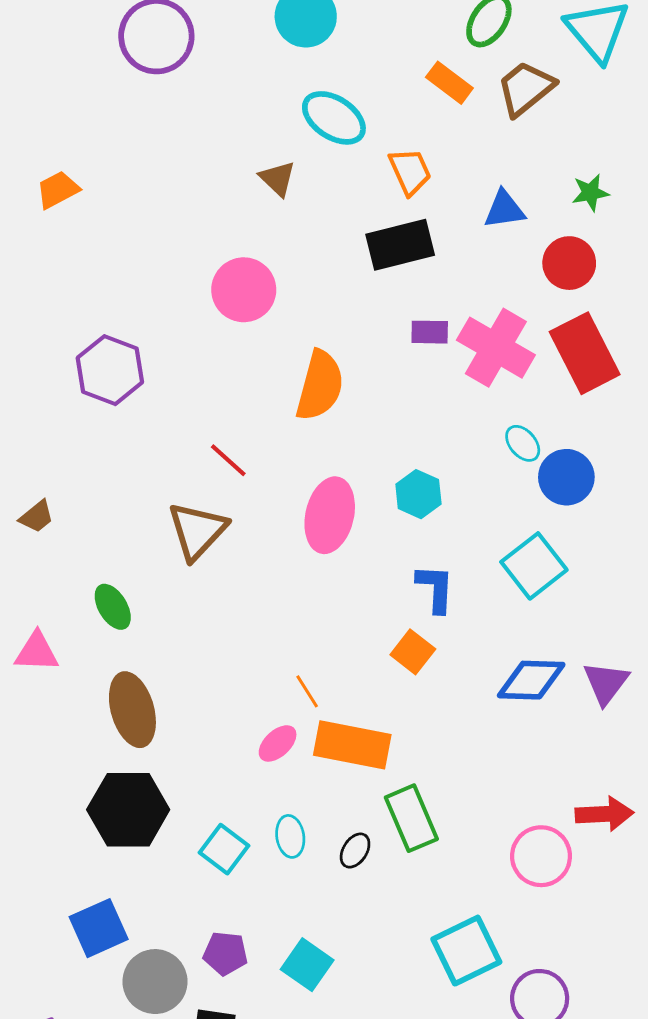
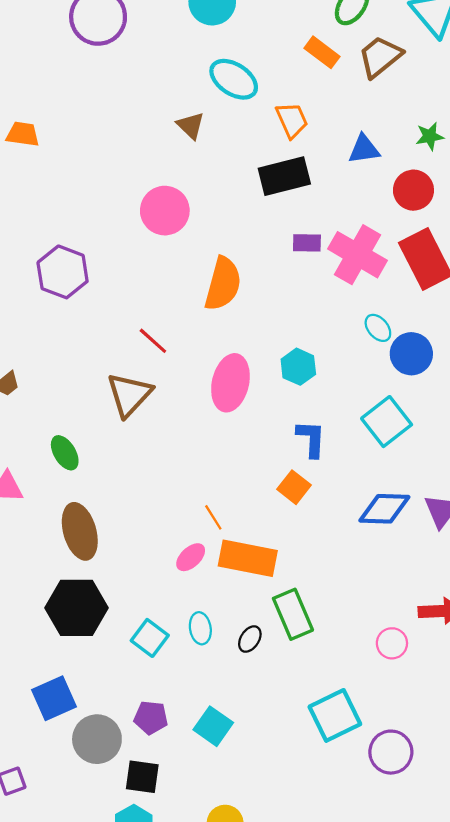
orange trapezoid: (58, 190) -> (23, 134), turned 36
pink circle: (541, 856) -> (392, 643), size x0.7

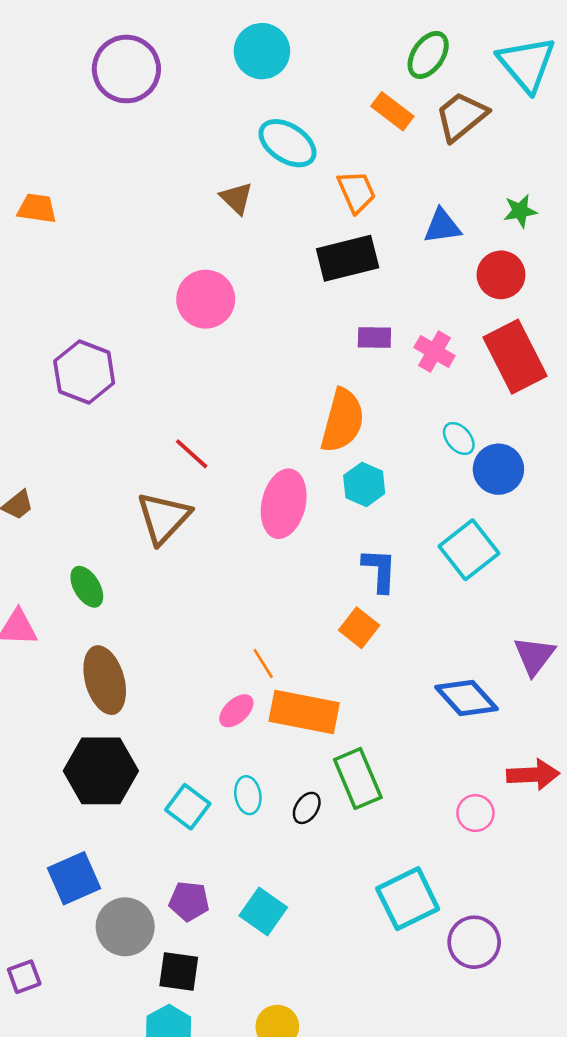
pink cross: (358, 255) -> (435, 352), size x0.6
orange semicircle: (223, 284) -> (342, 421), moved
blue diamond: (384, 509) -> (466, 698), moved, turned 46

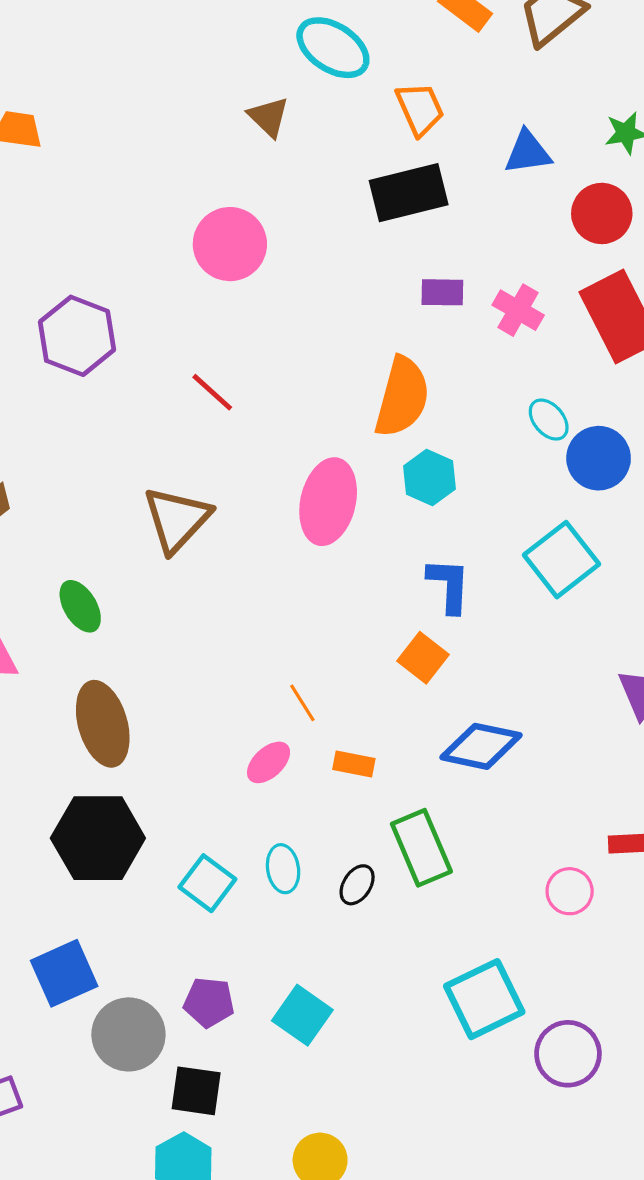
red line: (192, 454) -> (212, 392), moved
blue diamond: (466, 698) -> (481, 746), moved, turned -36
orange rectangle: (304, 712) -> (354, 764), size x0.5

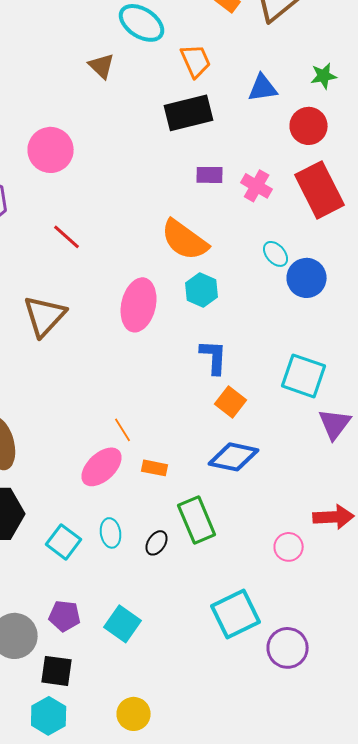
pink circle: (230, 244) -> (51, 150), moved
orange semicircle: (402, 397) -> (185, 240), turned 111
cyan square: (562, 560) -> (304, 376), moved, turned -33
orange square: (423, 658) -> (231, 402), moved
pink ellipse: (269, 762) -> (102, 467), size x1.5

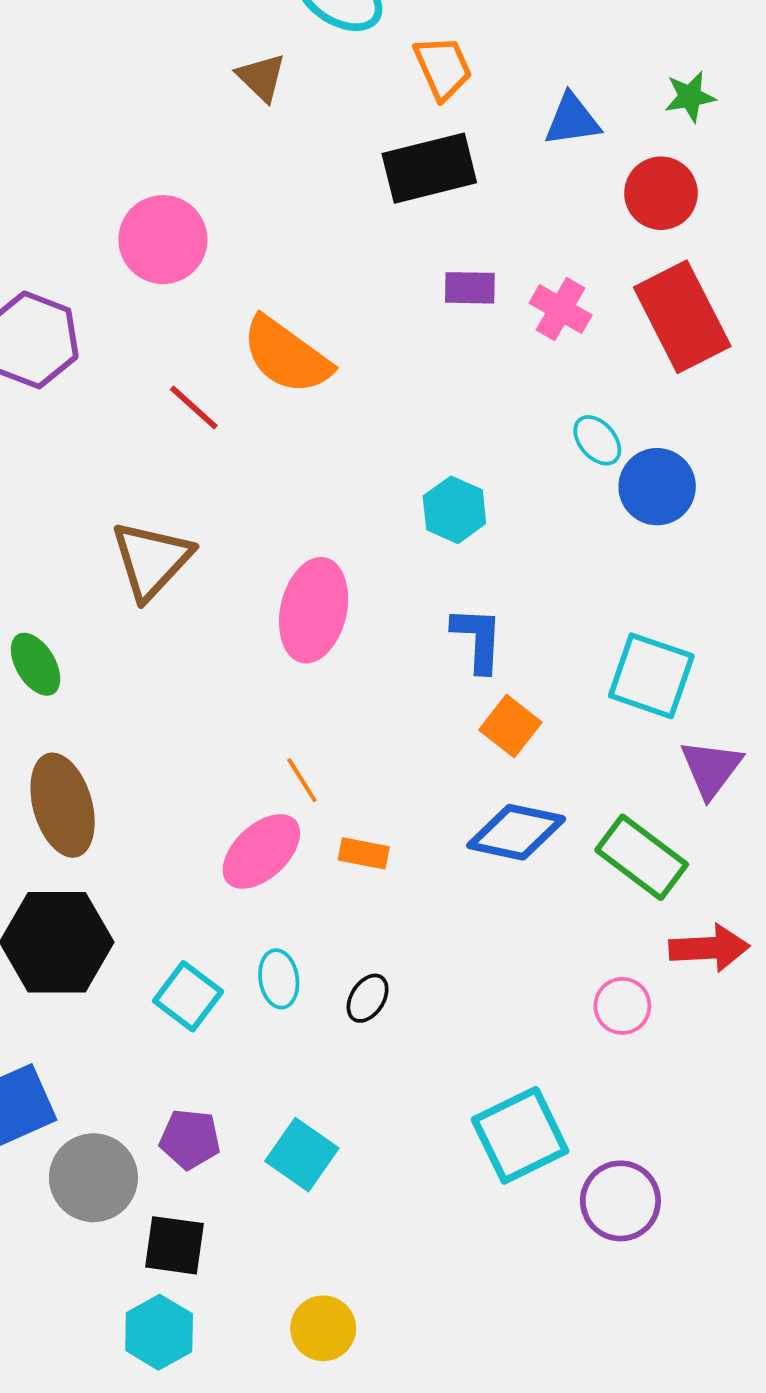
orange semicircle: (185, 240) -> (286, 355), moved
pink ellipse: (139, 305) -> (314, 610), moved
green rectangle: (197, 520) -> (642, 857), moved, turned -30

